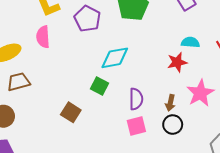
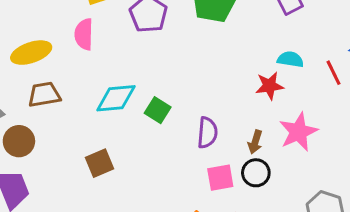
cyan diamond: (115, 58) -> (116, 98), moved
brown square: (71, 112) -> (100, 163), moved, turned 30
pink square: (136, 126) -> (220, 178), moved

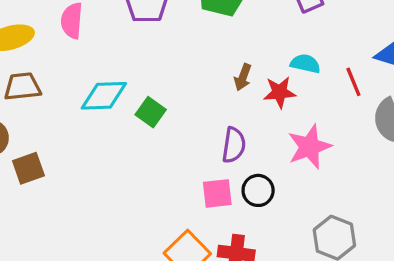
purple semicircle: (207, 133) -> (234, 145), moved
brown arrow: (255, 142) -> (243, 77), moved
brown square: (100, 163) -> (28, 168), moved

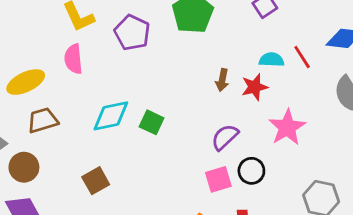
red line: (353, 82) -> (302, 57), moved
purple semicircle: (234, 145) -> (225, 137), turned -132
brown square: (28, 168) -> (96, 181), moved

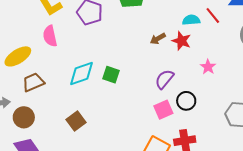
brown arrow: (222, 80) -> (158, 39), turned 56
red star: (255, 87) -> (181, 41), turned -30
pink star: (287, 127) -> (208, 67), size x0.6

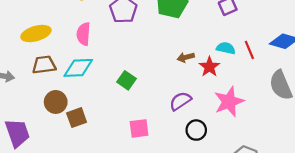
pink semicircle: (50, 36) -> (84, 34), moved
pink star: (208, 67) -> (229, 102), size x1.8
cyan diamond: (81, 73) -> (78, 68), moved
pink square: (163, 110) -> (139, 128), moved
brown circle: (24, 117) -> (56, 102), moved

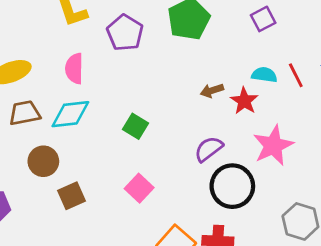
brown square: (77, 118) -> (71, 196), moved
pink square: (139, 128) -> (139, 188), moved, turned -36
black circle: (196, 130) -> (232, 186), size x1.6

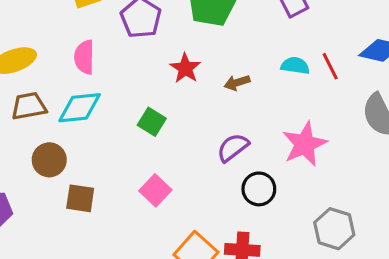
red star: (244, 101) -> (185, 68), moved
black circle: (232, 186) -> (259, 189), size x0.7
brown square: (71, 196) -> (80, 198), turned 32

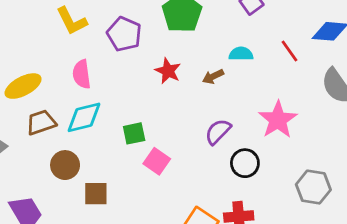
cyan semicircle: (295, 66) -> (241, 54), moved
green square: (152, 122) -> (134, 133), moved, turned -35
pink square: (155, 190) -> (157, 161), moved

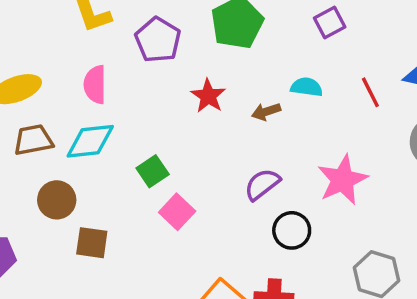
green square: (134, 133) -> (153, 171), turned -30

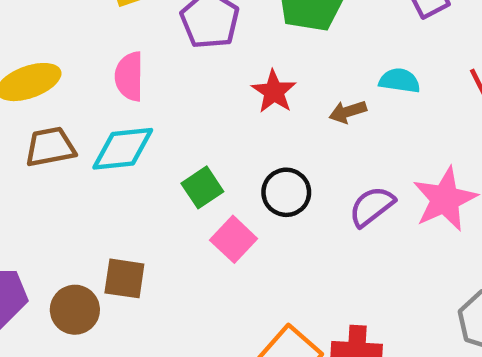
purple semicircle: (262, 184) -> (372, 206), moved
brown circle: (57, 200) -> (75, 310), moved
black circle: (292, 230) -> (286, 192), moved

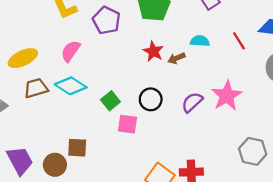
pink semicircle: (129, 76) -> (71, 51), turned 40
red star: (274, 92) -> (153, 51), moved
cyan diamond: (123, 149) -> (71, 86), turned 44
pink square: (234, 239) -> (128, 124), turned -30

